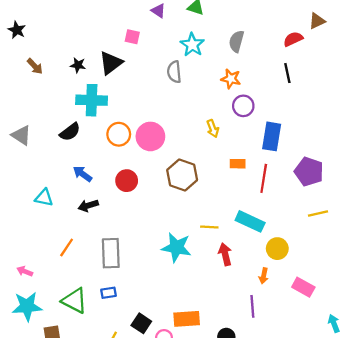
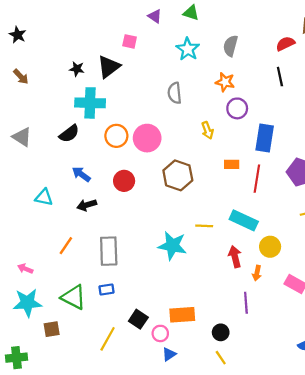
brown arrow: (35, 66) -> (21, 77), moved
gray semicircle: (174, 72) -> (175, 93), moved
red arrow: (225, 254) -> (235, 257), moved

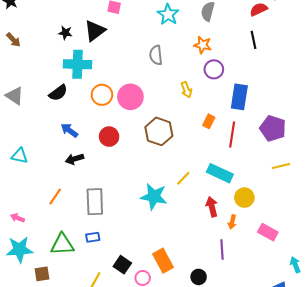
orange rectangle: (232, 164) -> (209, 121), turned -64
cyan triangle: (44, 197) -> (20, 156), moved
yellow line: (204, 226) -> (183, 178), turned -49
green triangle: (74, 297) -> (62, 244), turned -30
orange rectangle: (182, 315) -> (163, 261), turned 65

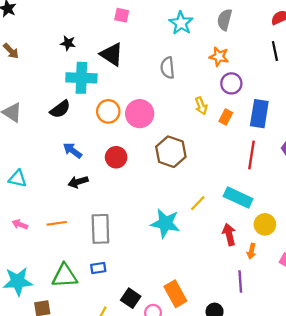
black triangle: (95, 31) -> (112, 54), moved, turned -50
orange rectangle: (209, 121) -> (226, 117), moved
orange line: (55, 197) -> (57, 223), turned 48
pink arrow: (18, 218) -> (20, 224), moved

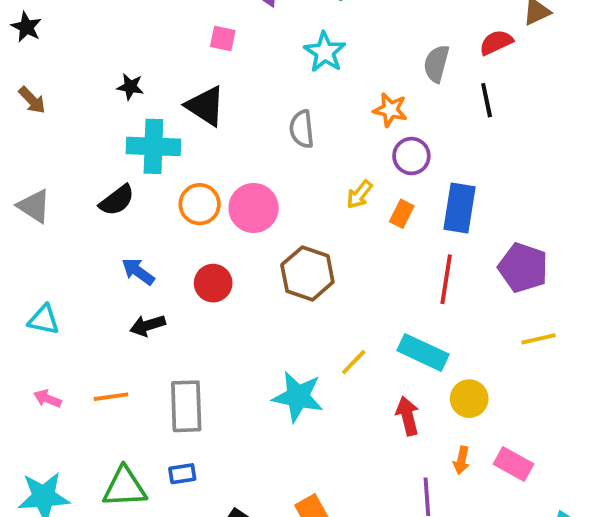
gray semicircle: (225, 20) -> (436, 64), moved
yellow arrow: (201, 106) -> (359, 195), turned 60
orange arrow: (251, 251) -> (461, 460), moved

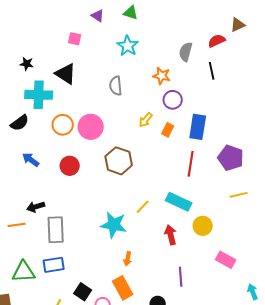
black arrow: (148, 325) -> (36, 207), moved
orange arrow: (461, 460) -> (128, 259), moved
blue rectangle: (182, 474) -> (54, 265), size x1.5

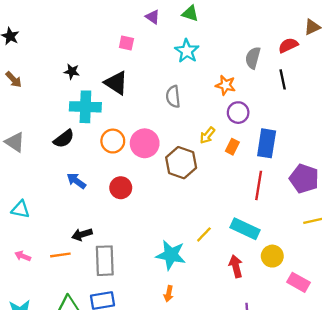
brown hexagon: (119, 161) -> (181, 163), moved
orange arrow: (128, 259) -> (169, 294), moved
pink rectangle: (226, 260) -> (298, 282), moved

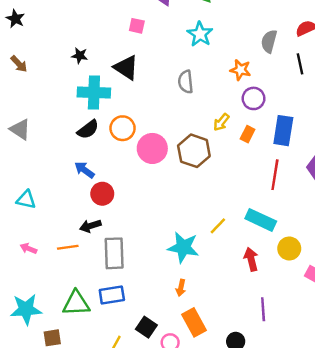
black semicircle: (64, 139) -> (88, 129), moved
pink circle: (145, 143) -> (152, 148), moved
red circle: (121, 188) -> (102, 194), moved

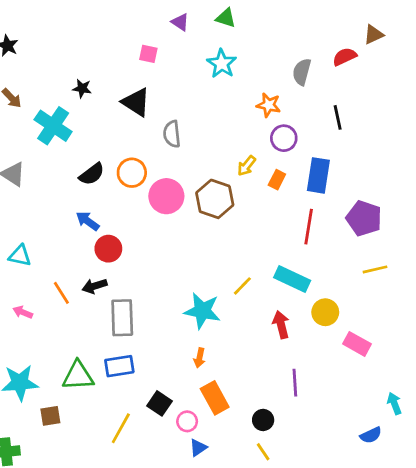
black line: (300, 64) -> (338, 117), moved
gray semicircle: (186, 82) -> (172, 134), moved
cyan cross: (94, 92) -> (53, 126), moved, turned 32
orange line: (68, 247) -> (61, 293), moved, turned 66

